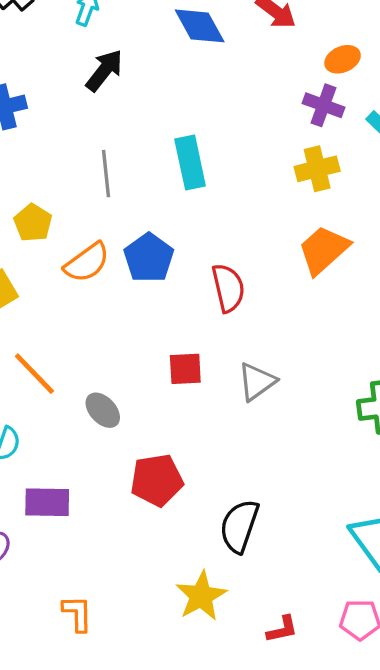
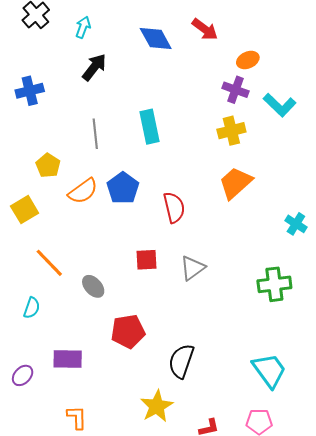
purple rectangle: (47, 502) -> (68, 359), moved

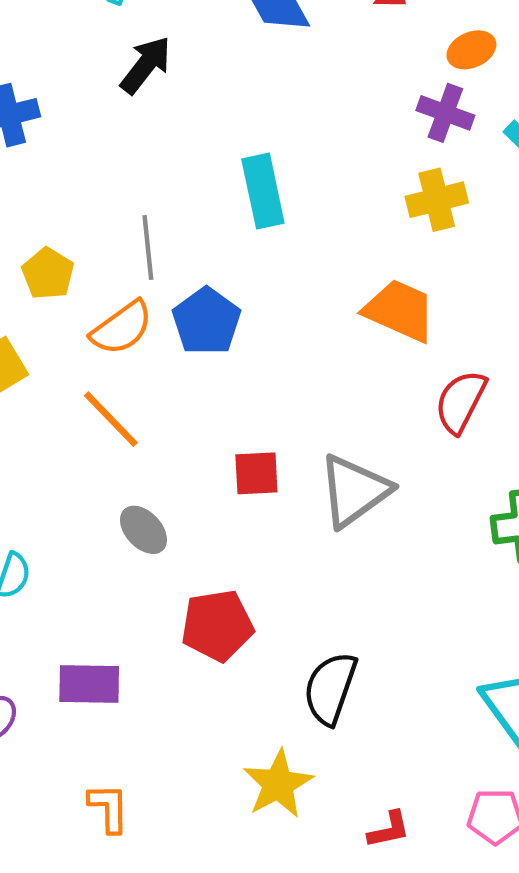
gray line: (95, 134) -> (148, 248), moved
orange trapezoid: (236, 183) -> (400, 310), moved, turned 66
red semicircle: (174, 207) -> (461, 402), moved, turned -140
orange line: (49, 263) -> (111, 419), moved
gray triangle: (193, 268) -> (354, 491), size x1.4

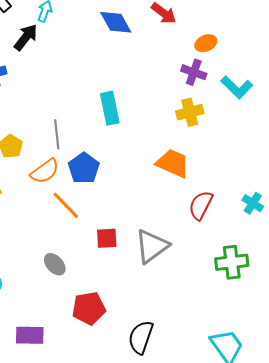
black arrow: (146, 65) -> (26, 37), moved
orange line: (111, 419) -> (66, 205), moved

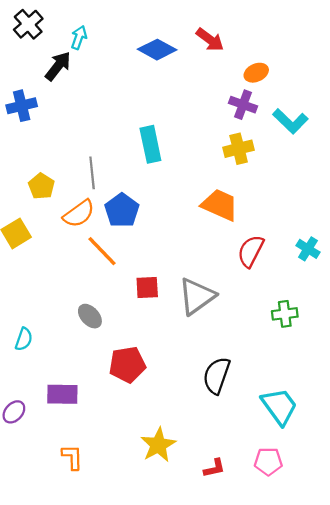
blue diamond: (116, 22) -> (157, 50), turned -32
green cross: (232, 262) -> (285, 314), size x0.7
black semicircle: (141, 337) -> (217, 376), moved

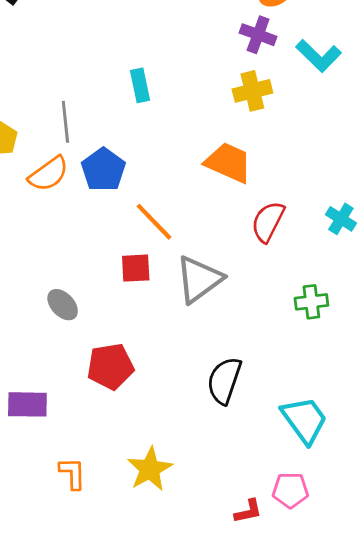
cyan rectangle: (150, 144) -> (140, 85), size x0.7
orange line: (102, 251) -> (154, 222), moved
orange L-shape: (72, 457) -> (72, 473), moved
red L-shape: (214, 468) -> (248, 511), moved

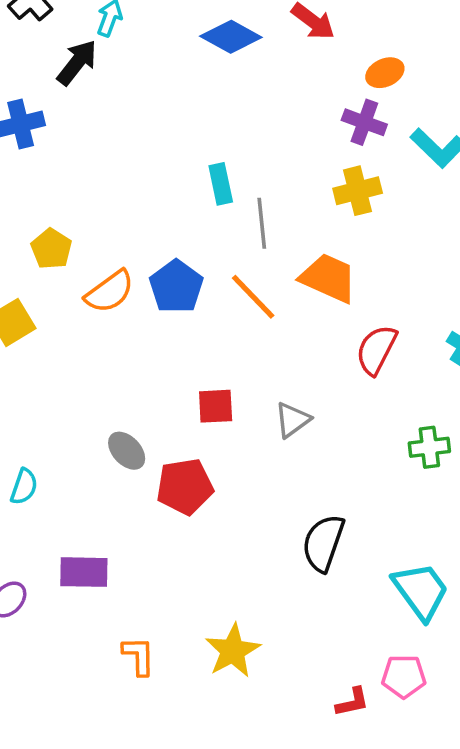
gray line: (65, 122) -> (262, 223), moved
orange line: (154, 222) -> (253, 297), moved
gray triangle: (199, 279) -> (293, 420), size x0.6
red pentagon: (110, 366) -> (185, 487), moved

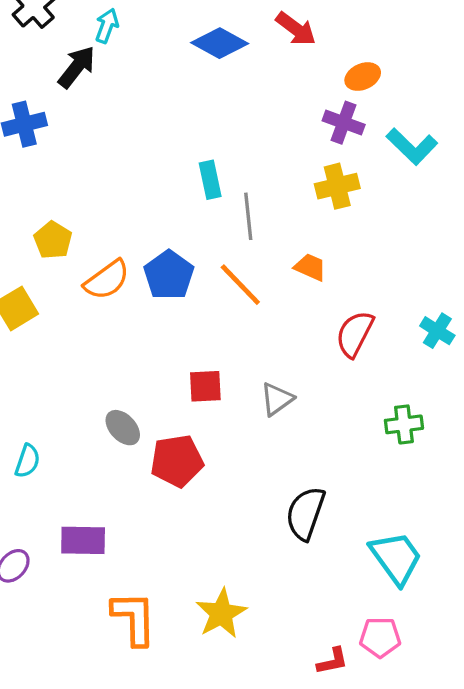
orange trapezoid: (328, 278) -> (310, 267), size x0.6
orange L-shape: (139, 656) -> (134, 618), size x1.5

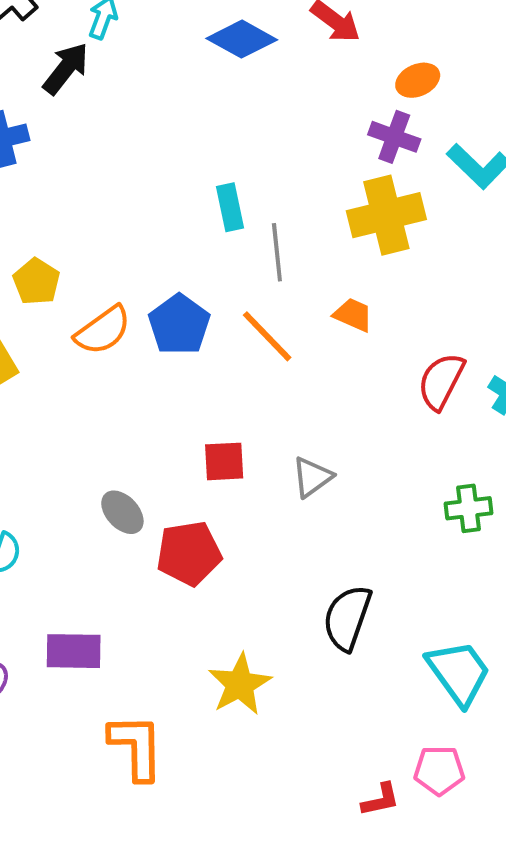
yellow cross: (337, 186) -> (386, 215), size x1.4
red semicircle: (355, 334) -> (441, 381), moved
yellow star: (221, 613) -> (240, 684), moved

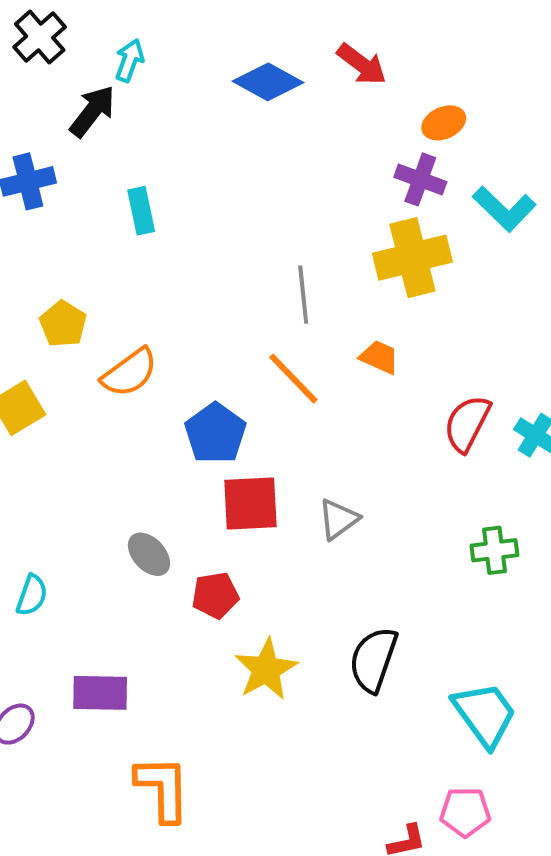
cyan rectangle: (230, 207) -> (141, 211), moved
blue pentagon: (179, 325) -> (215, 433), moved
red square: (224, 461) -> (250, 503), size x1.4
red pentagon: (189, 553) -> (215, 595), size x0.7
yellow star: (240, 684) -> (266, 669), moved

